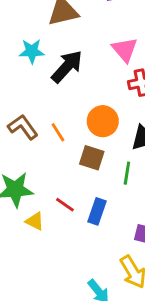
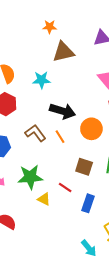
black arrow: (67, 67) -> (63, 111), moved, turned 65
brown square: (92, 158) -> (84, 167), moved
blue rectangle: (97, 211) -> (88, 203), moved

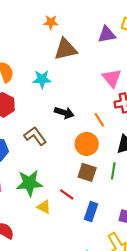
black arrow: (63, 111) -> (64, 113), size x0.7
orange circle: (91, 129) -> (87, 144), moved
orange line: (60, 137) -> (99, 120), moved

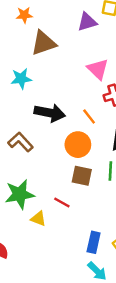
black arrow: (64, 113) -> (50, 113), size x1.4
blue rectangle: (91, 212) -> (94, 242), moved

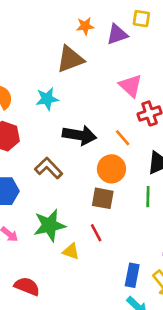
orange star: (24, 15) -> (85, 26), moved
brown square: (82, 176) -> (103, 198), moved
red line: (62, 202) -> (96, 233), turned 35

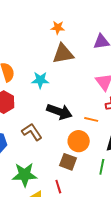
orange star: (85, 26) -> (58, 28), moved
orange line: (123, 138) -> (91, 119), turned -48

